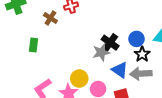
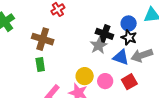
brown cross: (50, 18) -> (43, 39), moved, size x1.5
green rectangle: (34, 45) -> (40, 64), moved
black star: (142, 54) -> (129, 37), moved

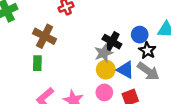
black star: (129, 37) -> (147, 50), moved
gray arrow: (142, 55) -> (148, 71), turned -135
yellow circle: (85, 76) -> (106, 70), moved

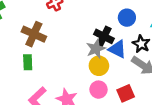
blue circle: (140, 35) -> (127, 18), moved
blue triangle: (125, 70) -> (117, 49), moved

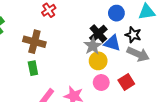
black cross: (104, 36) -> (98, 34), turned 30

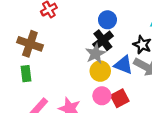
blue circle: (116, 13) -> (107, 20), moved
blue triangle: (112, 43) -> (123, 65), moved
red square: (126, 82) -> (120, 98), moved

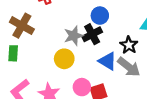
gray star: (96, 54) -> (74, 36), moved
yellow circle: (100, 71) -> (64, 59), moved

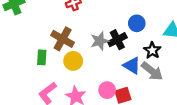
blue circle: (100, 16) -> (137, 23), moved
brown cross: (22, 26) -> (63, 39), moved
yellow circle: (64, 59) -> (73, 61), moved

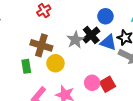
blue triangle: (132, 66) -> (108, 42), moved

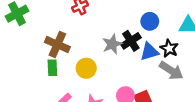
blue triangle: (108, 42) -> (149, 52), turned -42
brown cross: (41, 45) -> (57, 45), moved

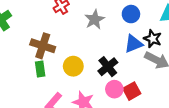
black cross: (131, 41) -> (108, 67), moved
gray star: (112, 44) -> (95, 19), moved

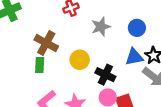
yellow circle: (73, 66) -> (80, 60), moved
black cross: (108, 67) -> (105, 75), turned -36

